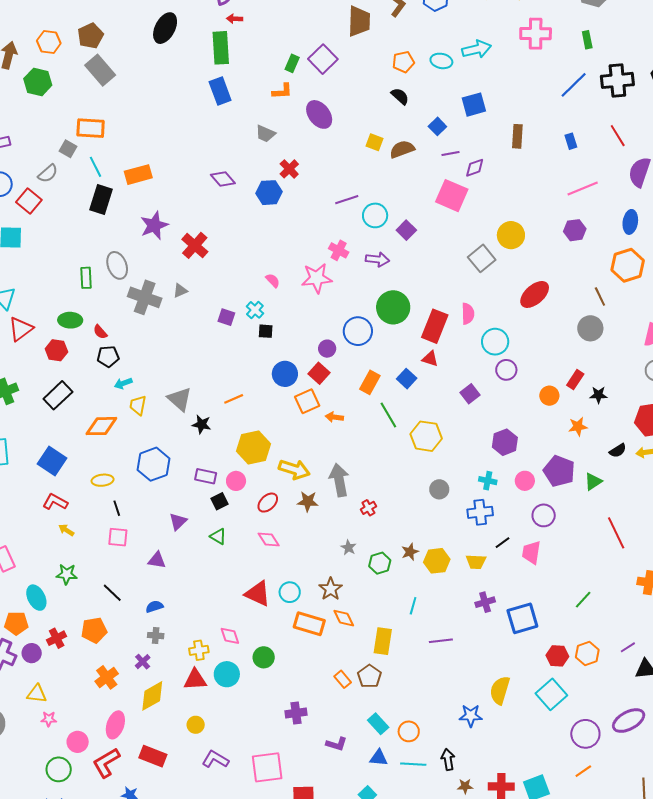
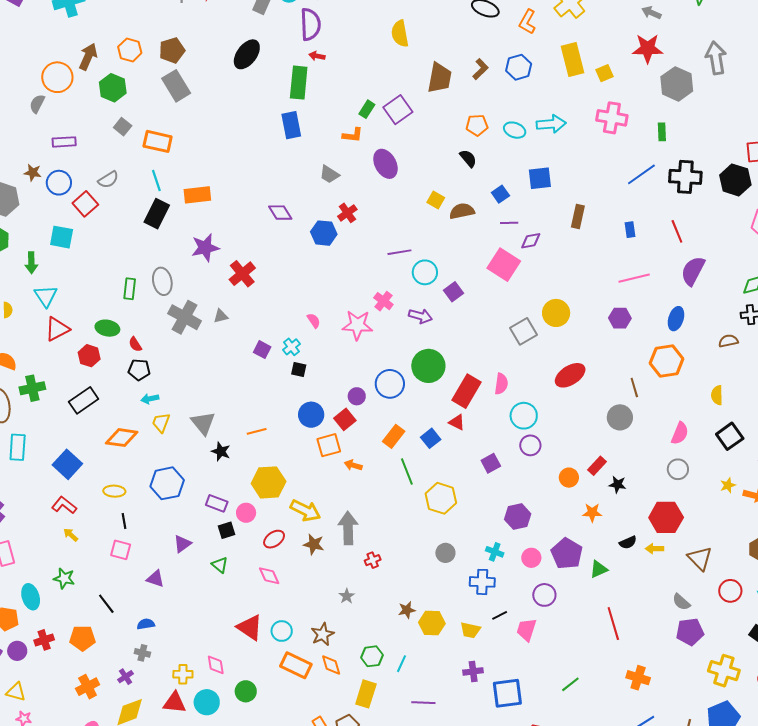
gray square: (68, 149) -> (123, 127), moved
green hexagon: (380, 563) -> (372, 656), moved

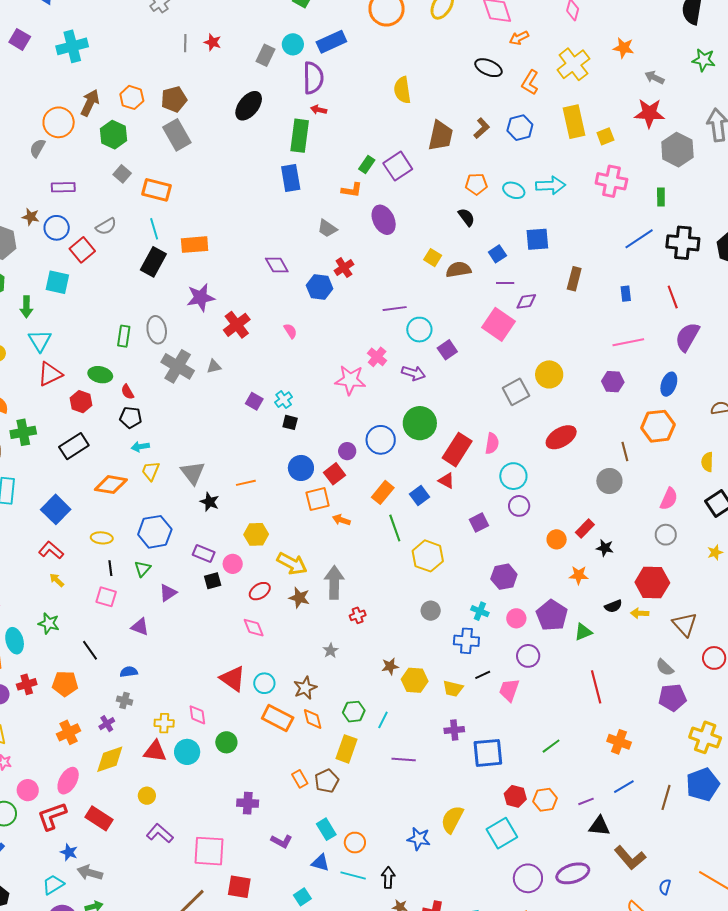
pink semicircle: (314, 321) -> (290, 331), moved
yellow hexagon: (269, 482) -> (256, 534), size x0.7
green triangle: (220, 565) -> (143, 569), moved, turned 30

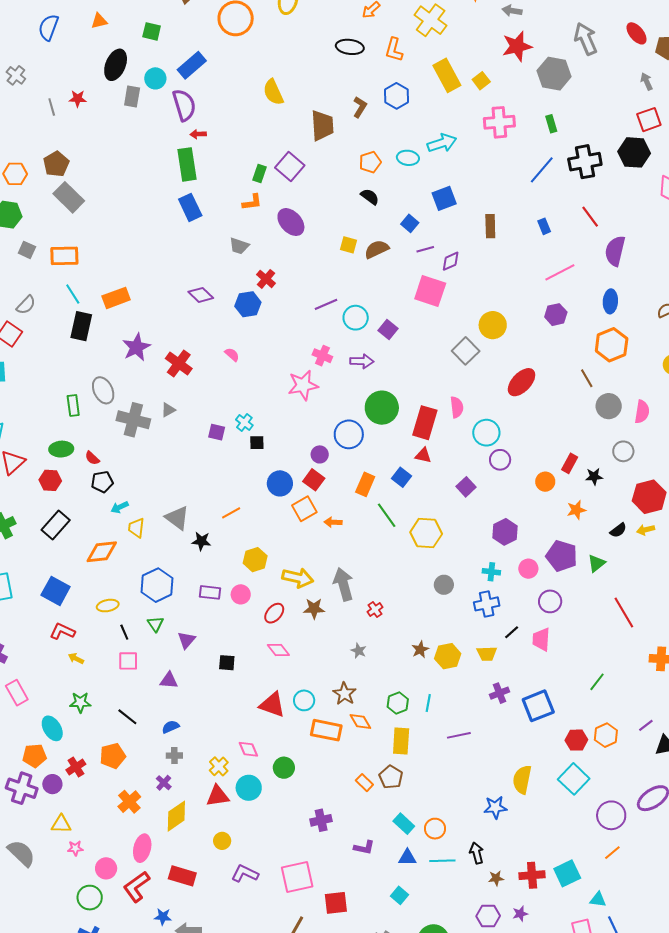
black ellipse: (249, 106) -> (116, 65), moved
gray circle: (609, 481) -> (609, 406), moved
gray circle: (666, 535) -> (623, 451), moved
black square: (213, 581) -> (227, 663), moved, turned 36
yellow cross: (164, 723) -> (219, 766), turned -30

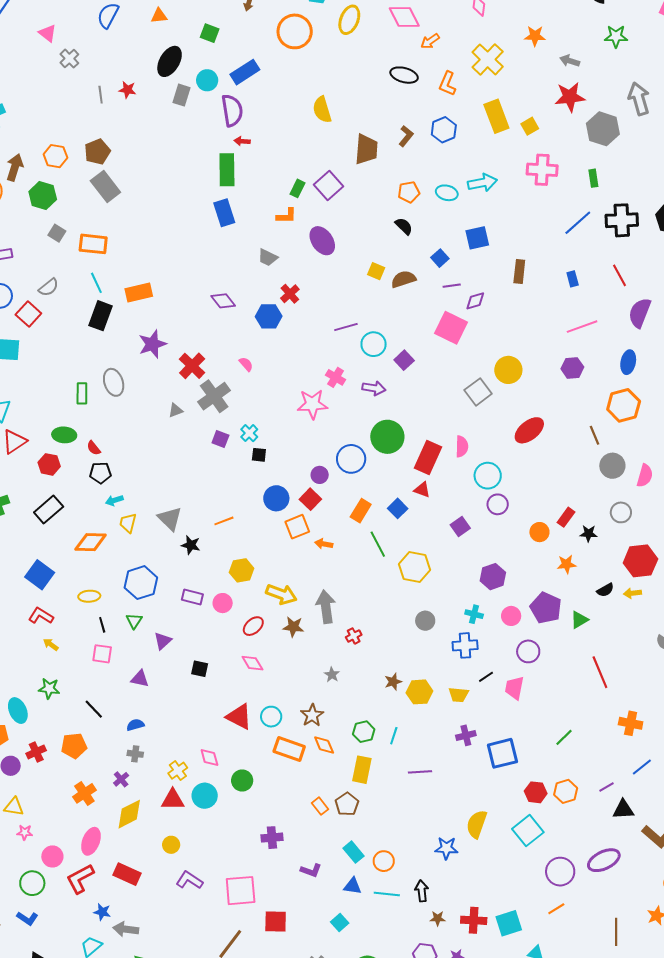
gray cross: (133, 420) -> (214, 396), moved, turned 32

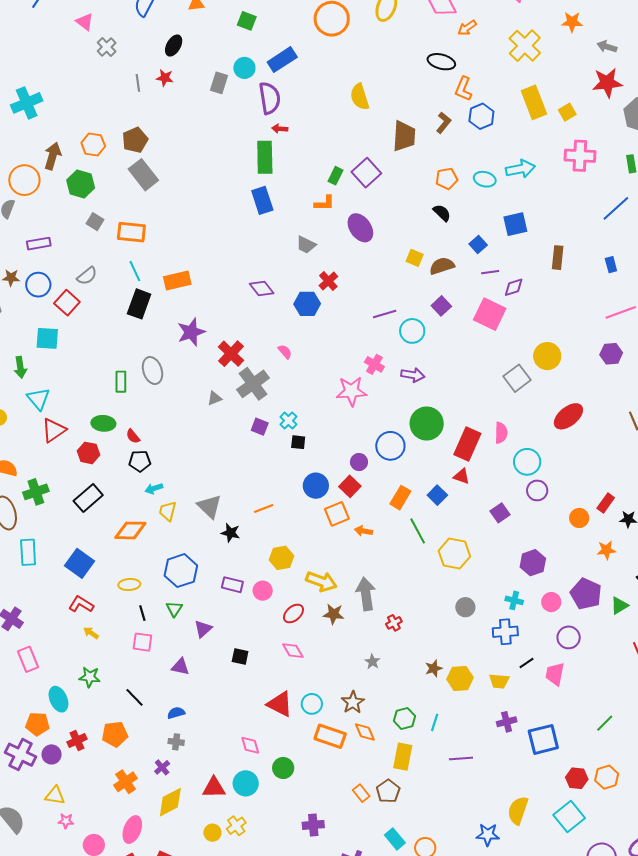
black ellipse: (170, 61) -> (174, 46), moved, size x0.7
orange L-shape: (447, 84) -> (463, 89), moved
purple square: (404, 360) -> (441, 306), moved
yellow cross: (178, 771) -> (236, 826), moved

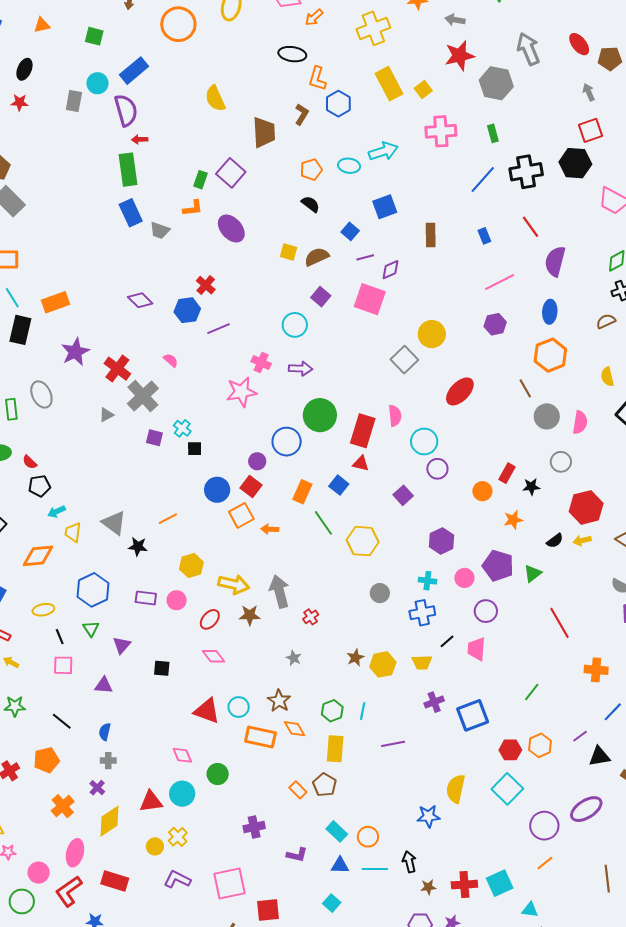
yellow cross: (525, 46) -> (373, 28), turned 32
gray trapezoid: (306, 245) -> (160, 230), moved
purple line: (385, 314) -> (218, 329), moved
blue semicircle: (176, 713) -> (105, 732), turned -54

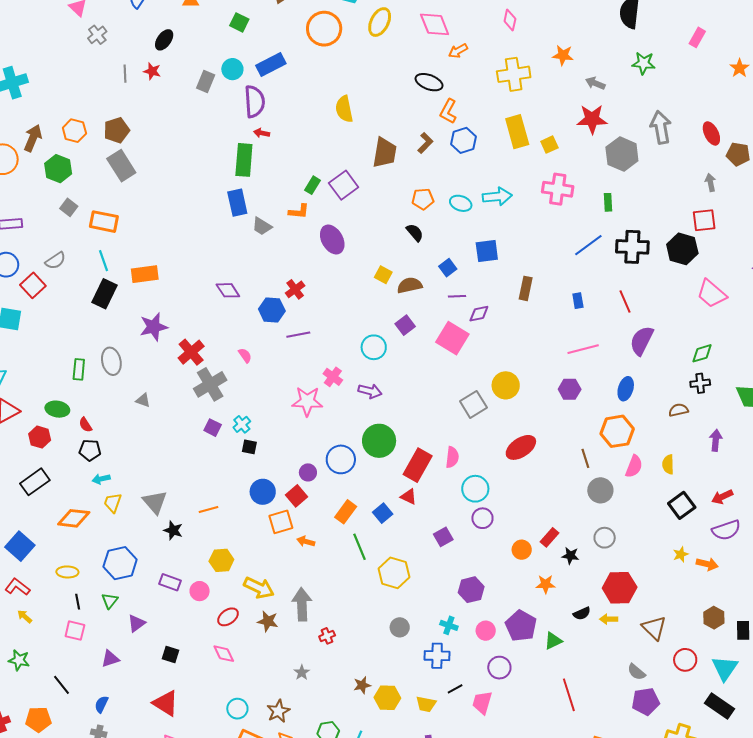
gray triangle: (106, 415) -> (143, 400), moved, turned 35
pink semicircle: (580, 422) -> (634, 466), moved
purple triangle: (104, 685) -> (110, 659), turned -36
red triangle: (207, 711) -> (166, 703), moved

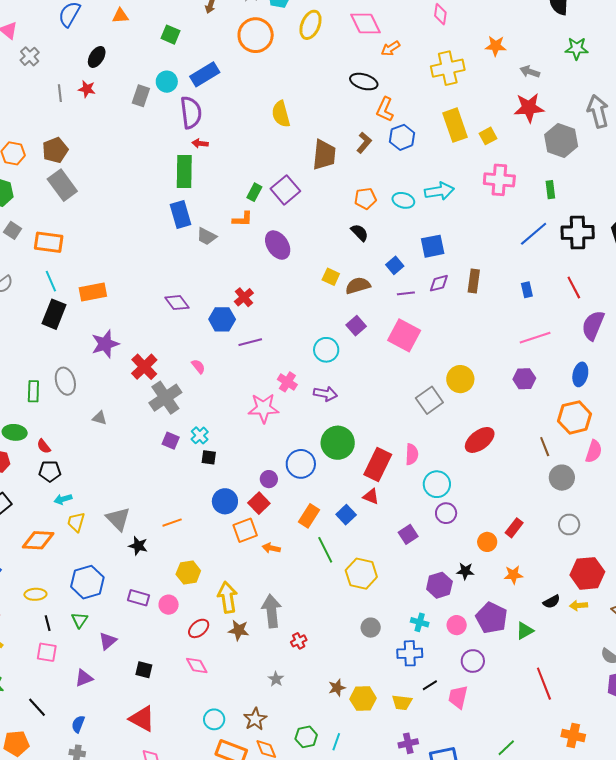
purple diamond: (479, 314) -> (439, 283), moved
black star: (570, 556) -> (465, 571), moved
yellow arrow: (259, 588) -> (227, 597), turned -120

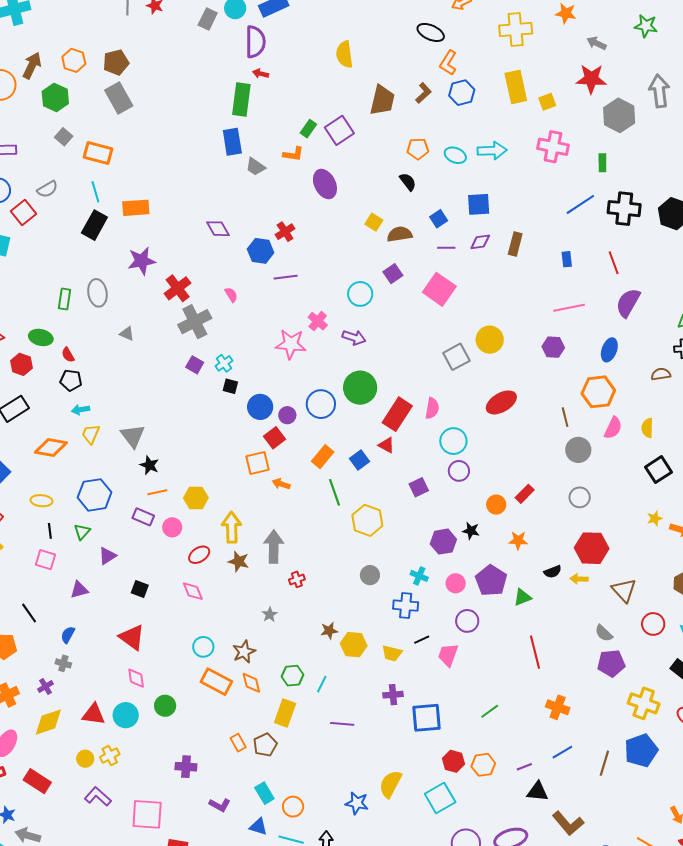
blue circle: (225, 501) -> (260, 407), moved
orange line: (172, 523) -> (157, 492), moved

